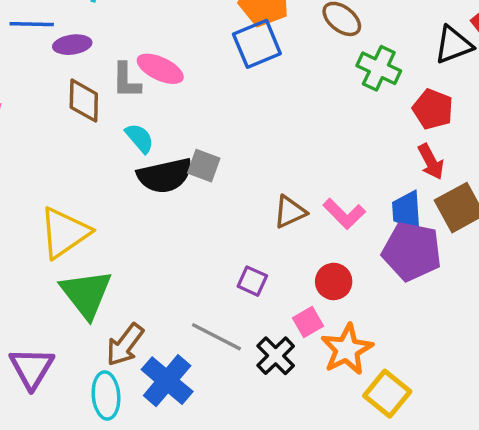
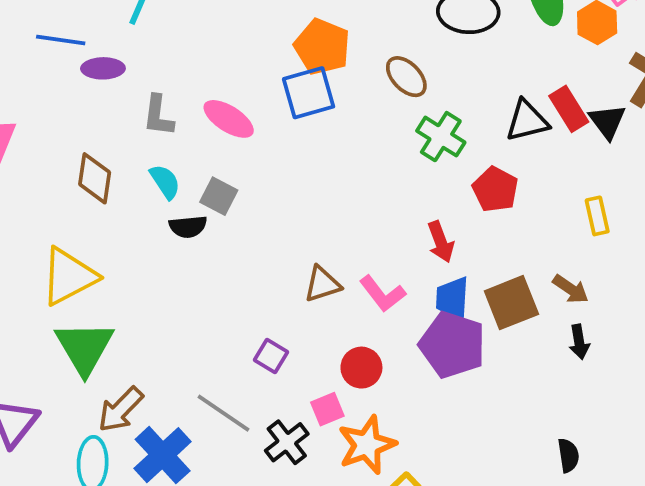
pink ellipse: (160, 69) -> (229, 119), moved
brown diamond: (84, 101) -> (95, 178), moved
red arrow: (431, 162) -> (441, 242), moved
gray square: (204, 166) -> (219, 196), moved
black semicircle: (165, 176) -> (188, 227), size x0.6

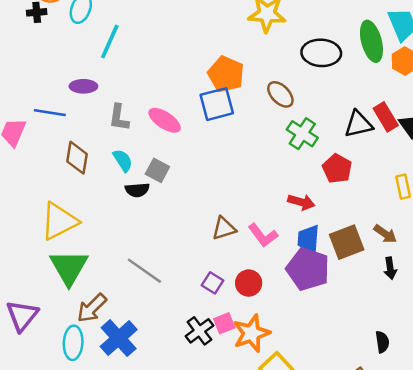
blue line: (61, 40) -> (50, 113), moved
red arrow: (441, 242) -> (301, 202), turned -55
purple square: (271, 356) -> (212, 283), moved
pink square: (327, 409) -> (224, 323), moved
gray line: (223, 413) -> (144, 271), moved

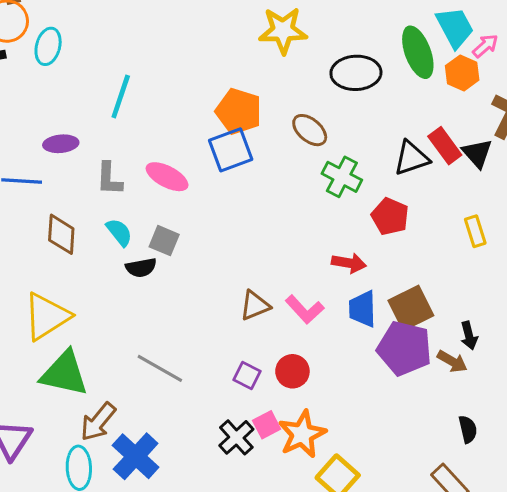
cyan line: (110, 41) -> (121, 97), moved
brown arrow: (385, 234) -> (452, 361), moved
green triangle: (69, 267) -> (64, 373), turned -42
purple pentagon: (308, 269) -> (404, 348), moved

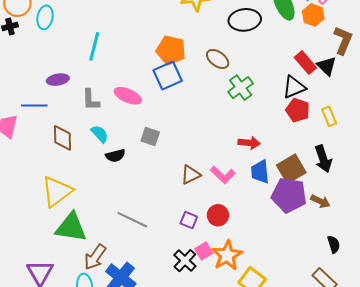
black triangle: (411, 158) -> (294, 87), moved
green cross: (342, 177) -> (241, 88), turned 30
red pentagon: (390, 216) -> (298, 110), moved
gray square: (164, 241) -> (150, 136), moved
black arrow: (469, 336) -> (323, 159), moved, size x1.5

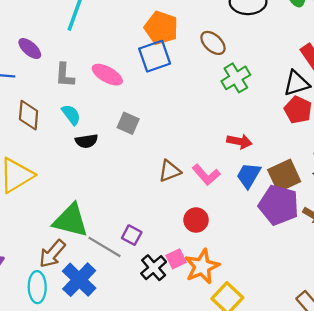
purple ellipse: (58, 80) -> (30, 49), turned 45
blue trapezoid: (260, 172) -> (249, 175), turned 30
gray line: (132, 220) -> (104, 247), moved
purple square: (189, 220) -> (132, 235), moved
green triangle: (71, 227) -> (71, 220), moved

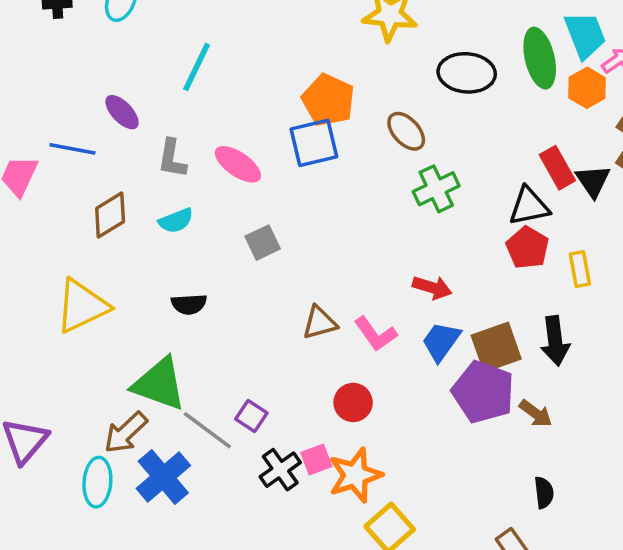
brown diamond: (29, 115) -> (110, 215), turned 48
cyan semicircle: (71, 115) -> (176, 221), turned 100
gray square: (128, 123) -> (263, 243), turned 35
black semicircle: (87, 141) -> (189, 304), moved

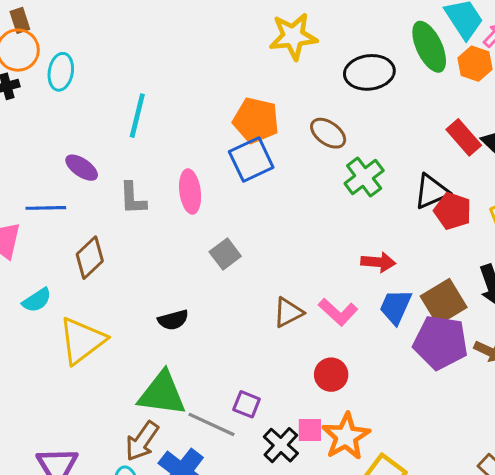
pink ellipse: (238, 164) -> (190, 191), turned 60
black triangle: (529, 206) -> (432, 192), moved
cyan semicircle: (176, 221) -> (37, 300), moved
pink square: (316, 460) -> (310, 430), turned 32

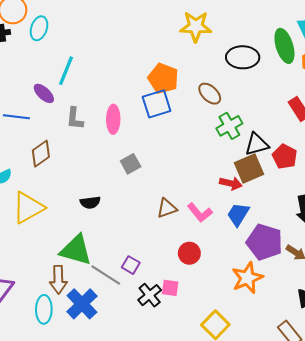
cyan line: (137, 116) -> (66, 71), moved
black triangle: (432, 192) -> (257, 144), moved
brown square: (444, 302) -> (249, 169), moved
orange star: (346, 436) -> (247, 278), moved
brown arrow: (142, 441) -> (58, 280), turned -44

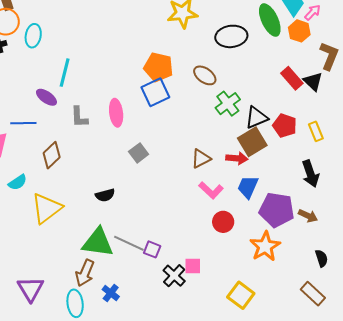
brown triangle: (167, 208) -> (201, 159), moved
red circle: (189, 253) -> (223, 222), moved
gray line: (106, 275) -> (129, 243), moved
brown arrow: (58, 280) -> (85, 273), turned 32
blue cross: (82, 304) -> (111, 293), size x0.6

